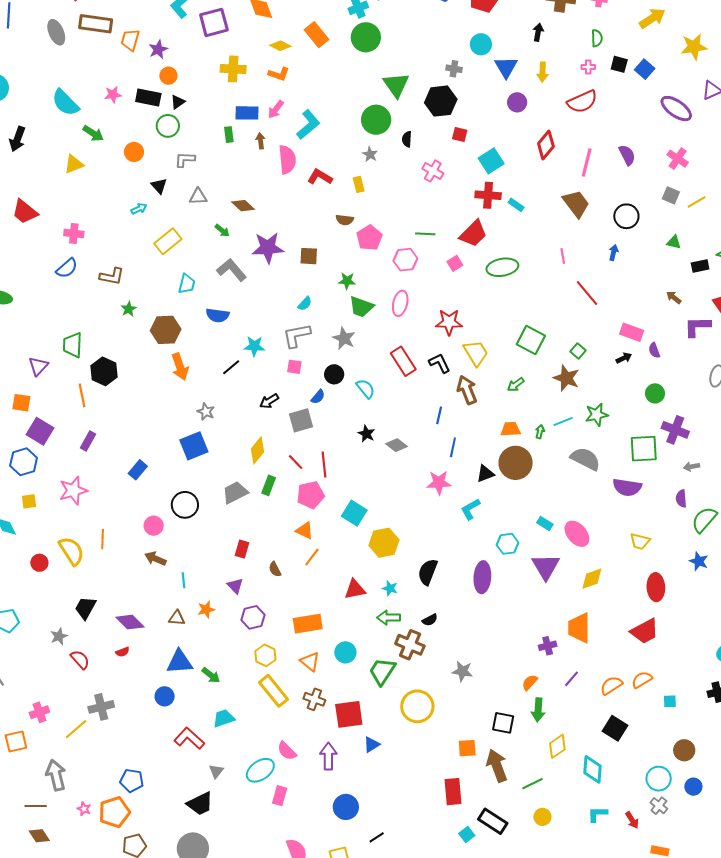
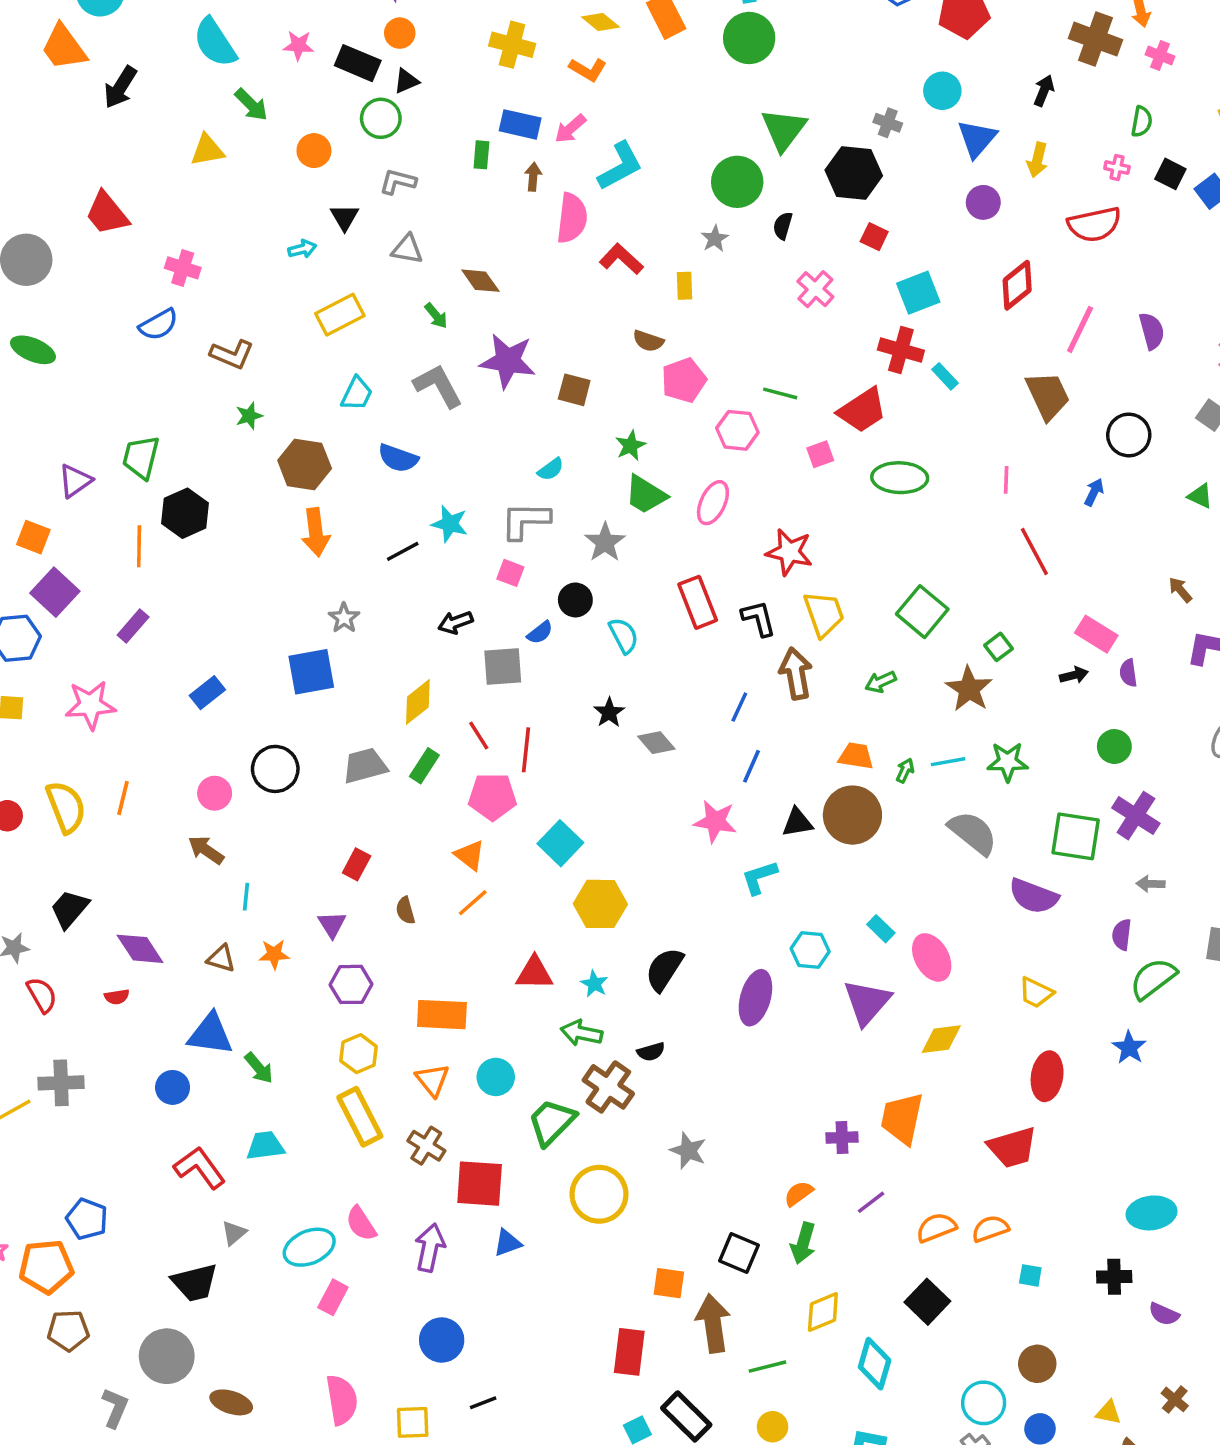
green star: (347, 281) -> (631, 446), turned 30

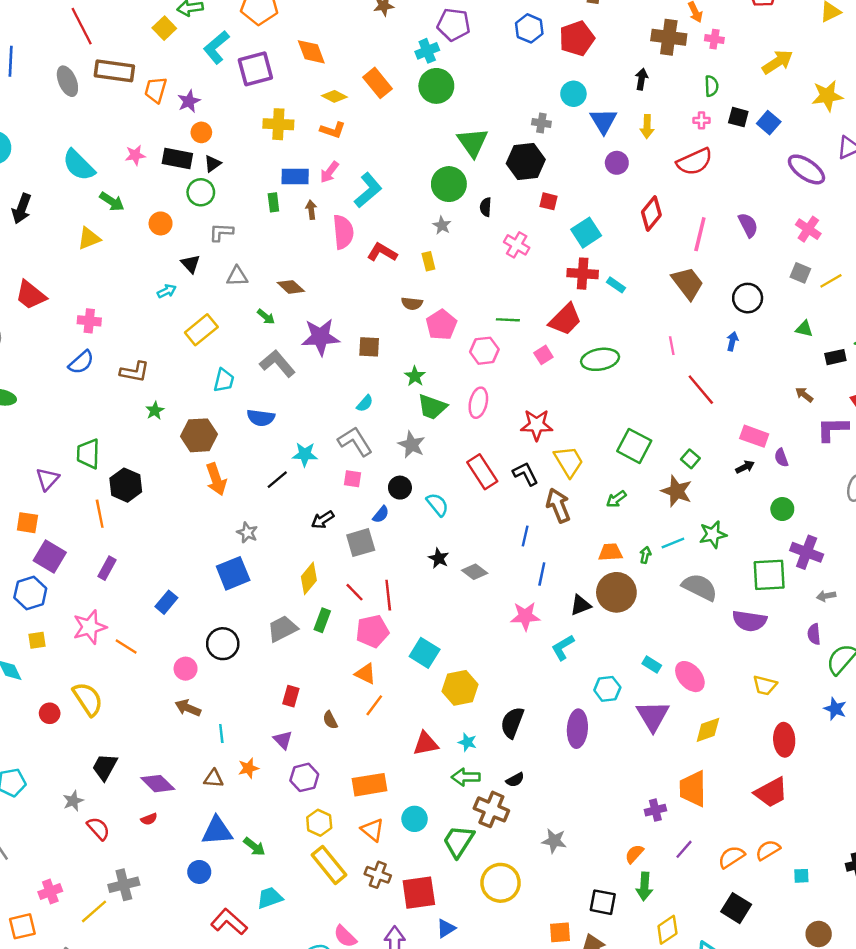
gray L-shape: (525, 521) -> (355, 441), turned 69
orange line: (123, 798) -> (126, 647), moved, turned -60

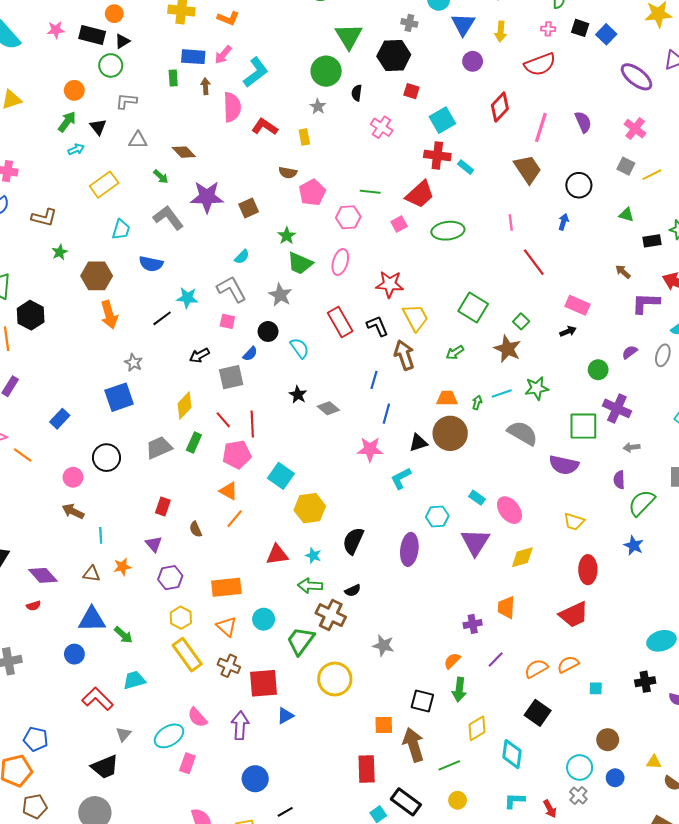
green arrow: (112, 202) -> (67, 122), moved, turned -90
brown square: (369, 347) -> (249, 208), turned -30
purple semicircle: (781, 458) -> (630, 352), moved, turned 70
orange trapezoid: (693, 789) -> (506, 607), size x0.7

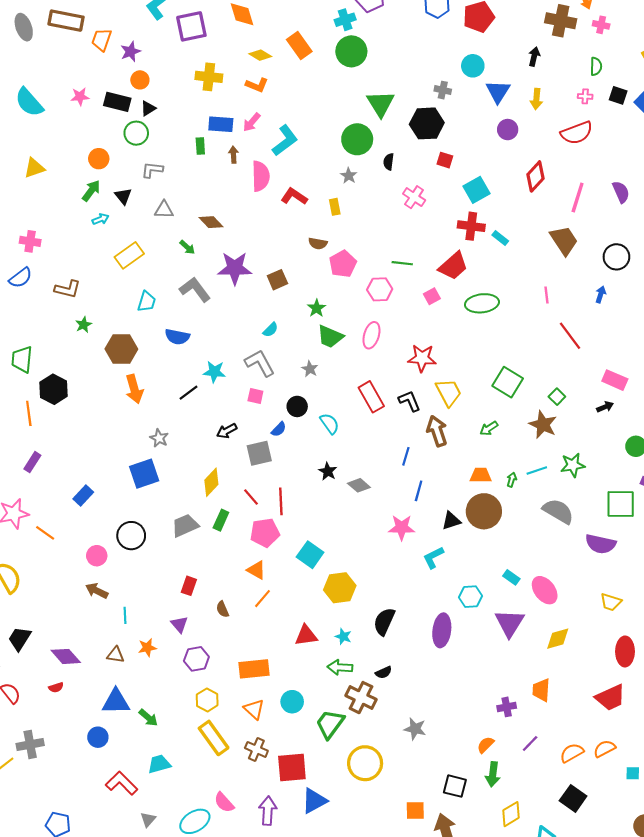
gray star: (280, 295) -> (310, 369), size x0.7
blue triangle: (285, 716) -> (314, 801), size x1.5

